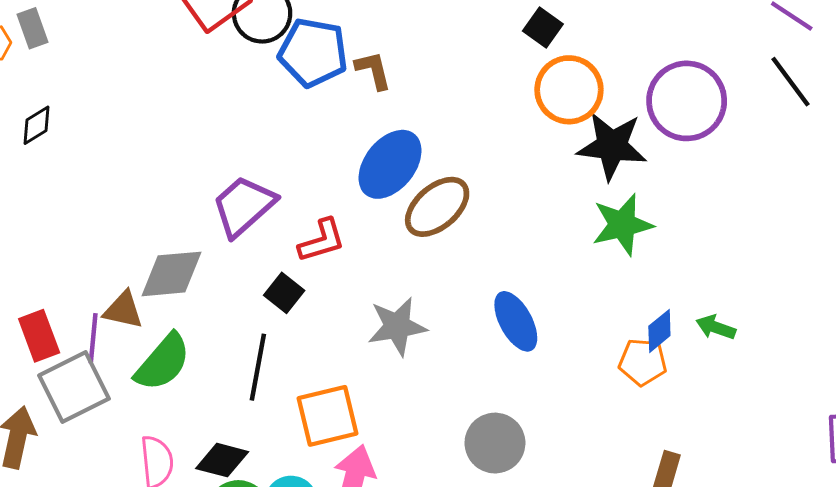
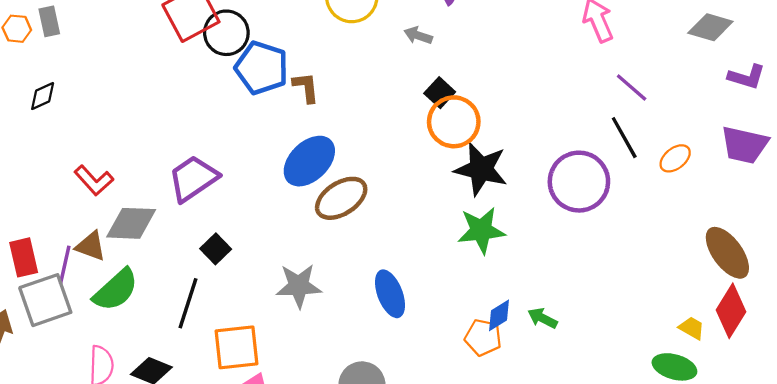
black square: (543, 27) -> (440, 93), moved
purple circle: (687, 101) -> (579, 182), moved
red L-shape: (322, 241) -> (94, 180), moved, turned 57

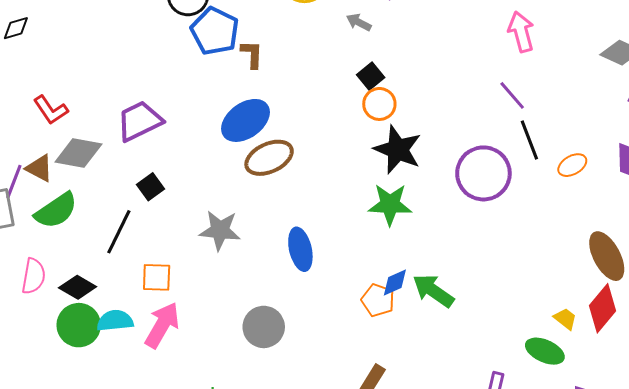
purple line: (632, 87) -> (512, 95), moved
orange circle: (454, 122) -> (379, 104), size x0.7
green arrow: (542, 318) -> (433, 291), size x1.6
orange square: (236, 347) -> (157, 277), size x0.7

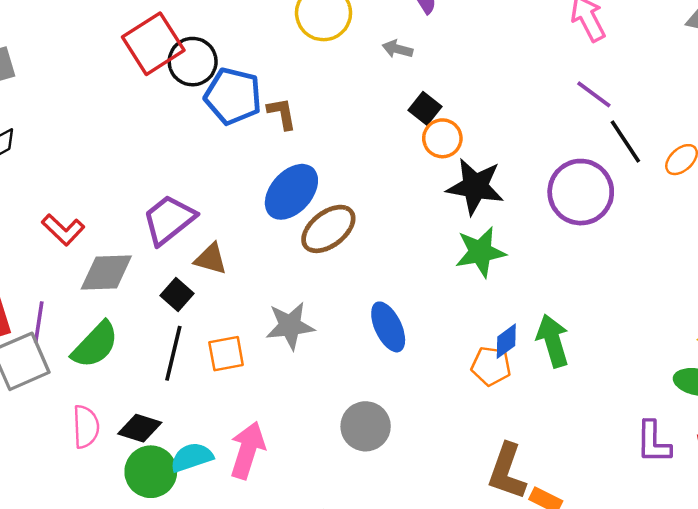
brown triangle: (39, 168) -> (211, 259), moved
black square: (150, 187) -> (177, 294), moved
orange square: (157, 277) -> (226, 354), moved
green arrow: (433, 291) -> (553, 341), turned 51

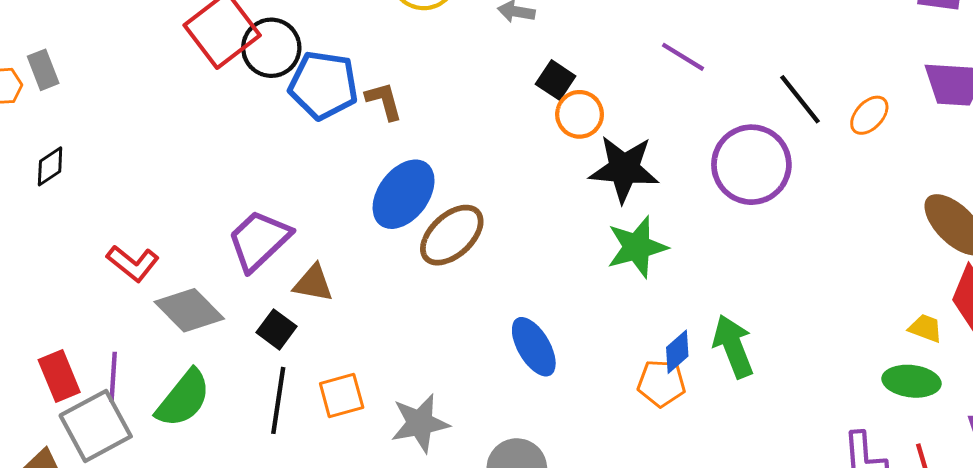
purple line: (594, 94) -> (683, 57), moved
gray diamond: (106, 272) -> (189, 310), turned 52
gray star: (290, 326) -> (420, 423), moved

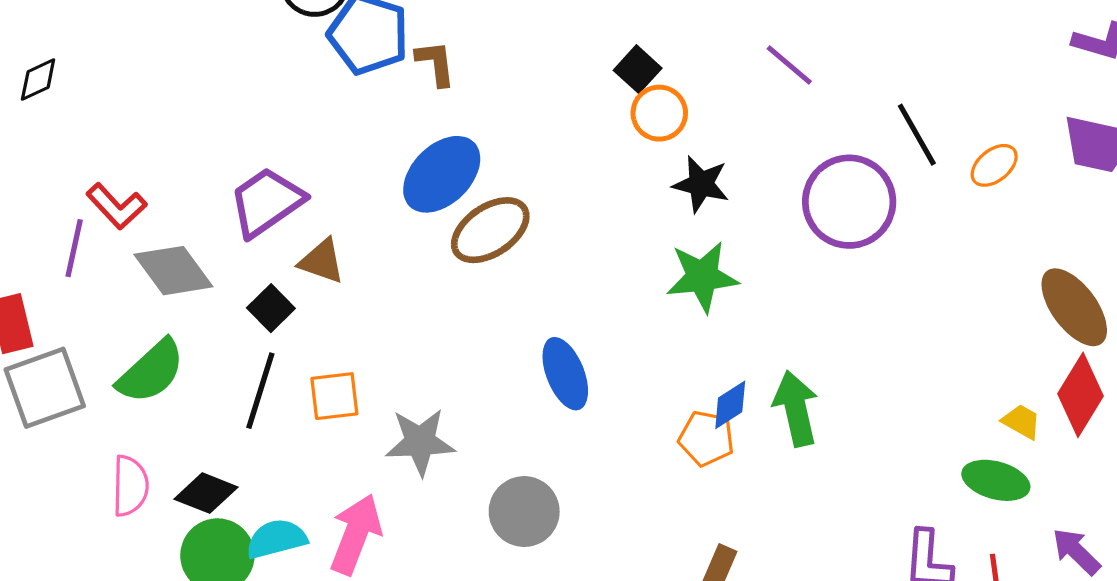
black star: (624, 169) -> (701, 184), size x0.7
purple line: (113, 377) -> (74, 248), moved

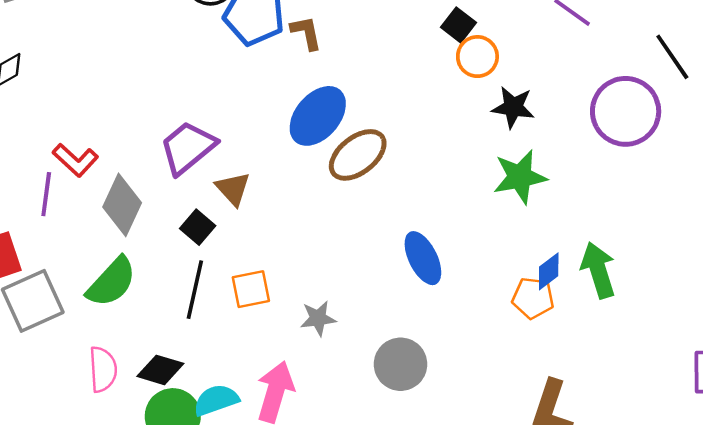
brown triangle: (322, 261) -> (233, 189), turned 33
gray diamond: (173, 271) -> (122, 205), turned 66
gray star: (420, 442) -> (318, 318), size x0.7

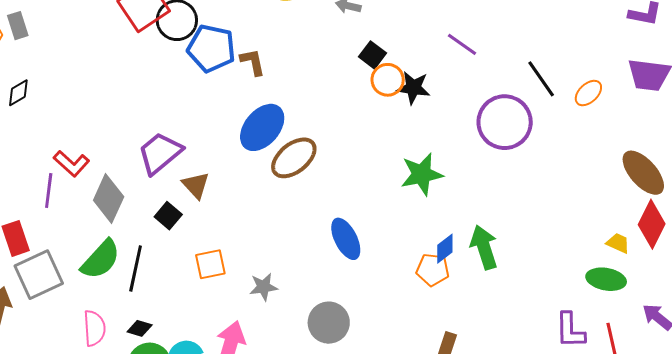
black star: (513, 107) -> (413, 88), moved
black line: (195, 290) -> (136, 269), moved
black diamond: (160, 370) -> (140, 328), size x0.7

